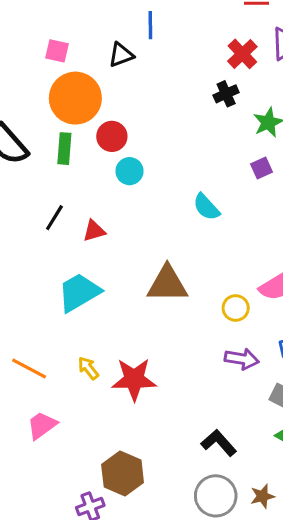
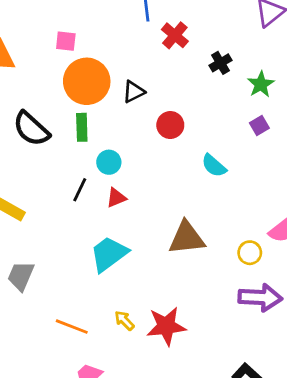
red cross: (242, 54) -> (175, 35), moved
black triangle: (121, 55) -> (134, 92), moved
red circle: (112, 136) -> (170, 125), moved
cyan circle: (129, 171) -> (109, 162), moved
purple arrow: (242, 359) -> (260, 298), size x1.4

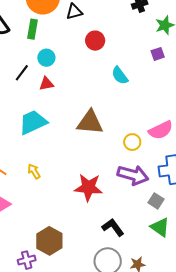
red star: (166, 326) -> (88, 187), moved

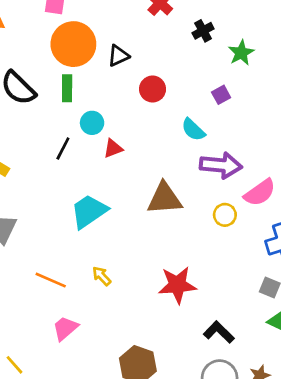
purple square: (158, 54) -> (221, 95), moved
red triangle: (46, 84) -> (113, 148), moved
purple arrow: (133, 175) -> (221, 165), moved

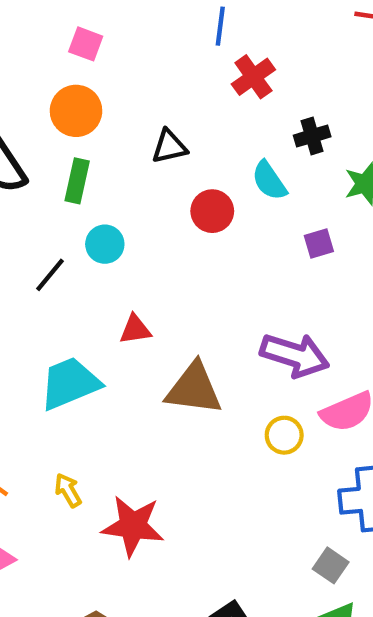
orange circle: (73, 44) -> (76, 111), moved, size x0.7
cyan semicircle: (193, 130) -> (269, 181), moved
red triangle: (113, 148) -> (135, 330), moved
red star: (177, 285) -> (133, 526), moved

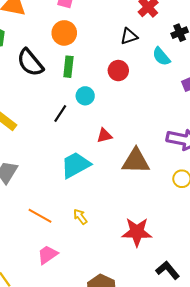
black triangle: (169, 147) -> (129, 36), moved
red circle: (212, 211) -> (118, 71), moved
red star: (133, 526) -> (137, 232), moved

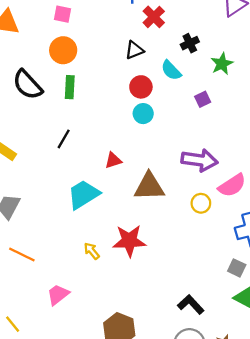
red circle: (118, 71) -> (141, 87), moved
cyan circle: (85, 96) -> (143, 114), moved
orange line: (40, 216) -> (22, 254), moved
red star: (137, 232) -> (129, 241), moved

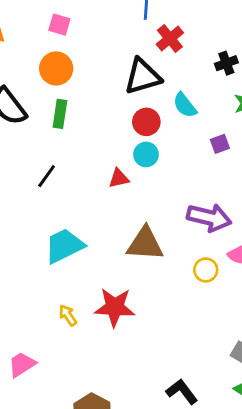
black cross: (190, 43) -> (226, 63), moved
black triangle: (134, 50) -> (143, 76), size x1.6
red triangle: (113, 160) -> (119, 178), moved

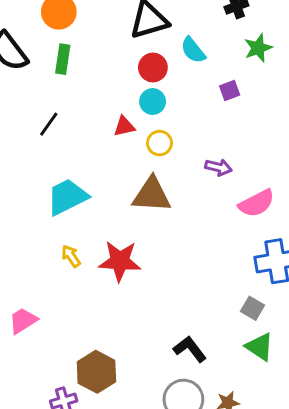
purple arrow: (209, 218) -> (218, 167), size x0.6
yellow circle: (206, 270) -> (160, 143), moved
yellow arrow: (68, 315) -> (71, 256), moved

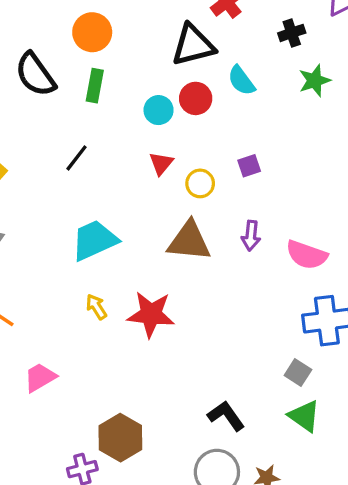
purple square: (230, 91) -> (249, 166), moved
cyan circle: (153, 102) -> (159, 110), moved
red triangle: (124, 126) -> (161, 163), turned -40
purple arrow: (218, 167) -> (251, 236), moved, turned 80
pink semicircle: (257, 203) -> (307, 255), turned 45

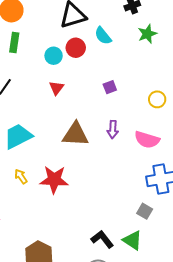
yellow circle: (200, 183) -> (157, 99), moved
green triangle: (304, 416) -> (132, 240), moved

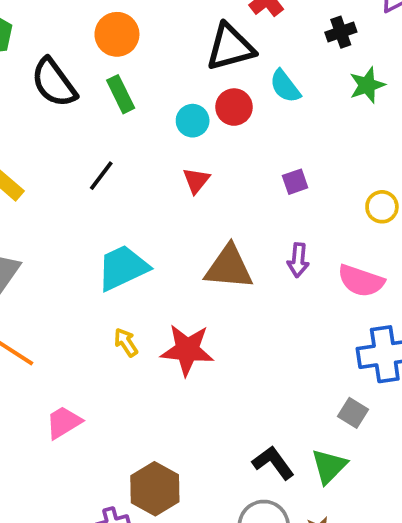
green rectangle: (14, 42) -> (121, 94), turned -36
green triangle: (132, 240) -> (329, 466), turned 40

